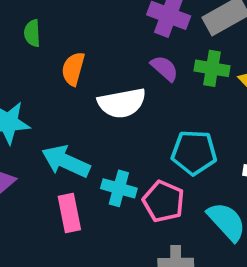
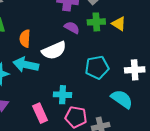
cyan arrow: (66, 161) -> (26, 65), moved
pink pentagon: (164, 201) -> (76, 117), moved

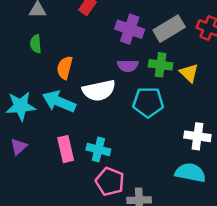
purple semicircle: (72, 28) -> (128, 66), turned 140
cyan pentagon: (97, 67) -> (148, 102), moved
cyan semicircle: (122, 99) -> (190, 173), moved, turned -35
pink rectangle: (40, 113) -> (66, 149), moved

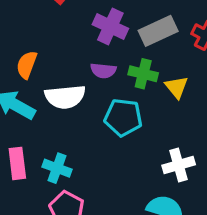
white cross: (197, 136) -> (179, 165), turned -30

